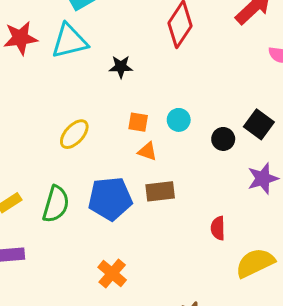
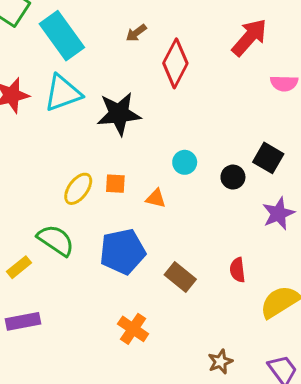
black star: (121, 67) -> (119, 114), size x1.8
orange square: (138, 122) -> (115, 184), moved
brown rectangle: (160, 191) -> (180, 277), moved, turned 52
green semicircle: (56, 204) -> (56, 240), moved, turned -66

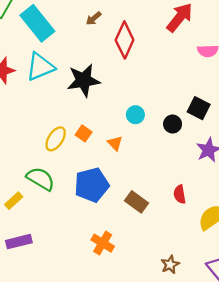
orange square: (115, 184) -> (84, 133), turned 35
orange triangle: (156, 198) -> (115, 143), turned 35

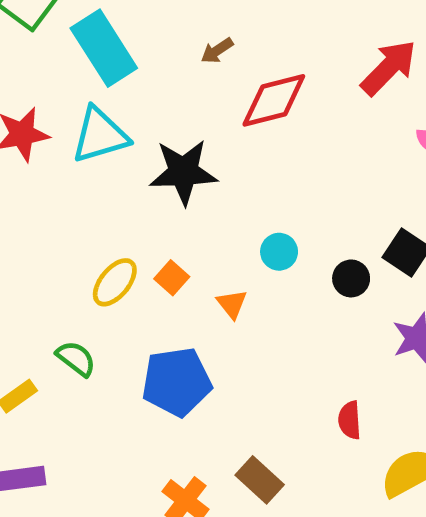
red diamond: (125, 40) -> (274, 100), turned 45
green semicircle: (41, 179) -> (76, 359), size x0.7
brown rectangle: (136, 202) -> (260, 480), moved

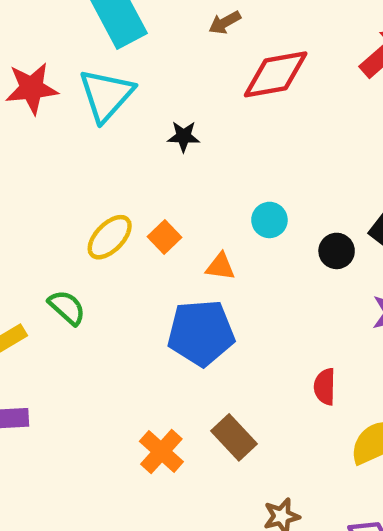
cyan triangle: (100, 135) -> (106, 95), turned -36
black star: (183, 172) -> (184, 136), size x0.5
orange triangle: (232, 304) -> (220, 267), turned -48
blue pentagon: (177, 382) -> (201, 333), moved

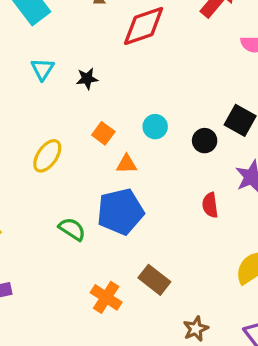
cyan triangle: (106, 95) -> (43, 69), moved, size x0.6
orange square: (165, 237) -> (103, 133), moved
green semicircle: (67, 307) -> (72, 229), moved
red semicircle: (325, 387) -> (210, 205), moved

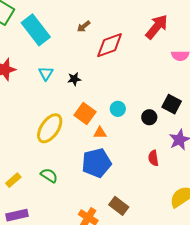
orange square: (103, 133) -> (85, 113), size x1.5
yellow ellipse: (47, 156) -> (50, 128), size x1.4
green semicircle: (72, 229) -> (49, 175), moved

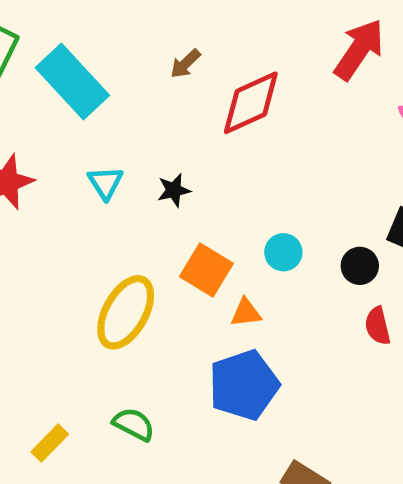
red semicircle: (153, 158) -> (378, 326), moved

